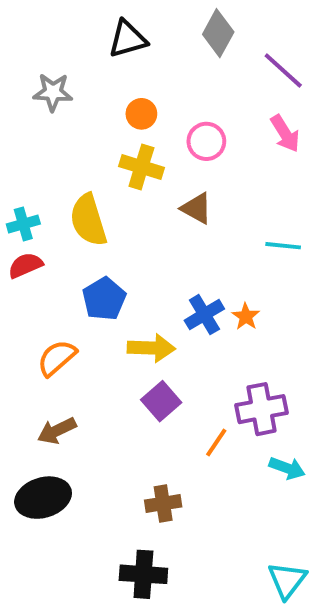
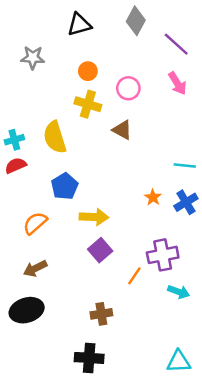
cyan line: (283, 246) -> (185, 165), moved
blue cross: (204, 315) -> (186, 202), moved
cyan triangle: (287, 580) -> (179, 362), turned 50

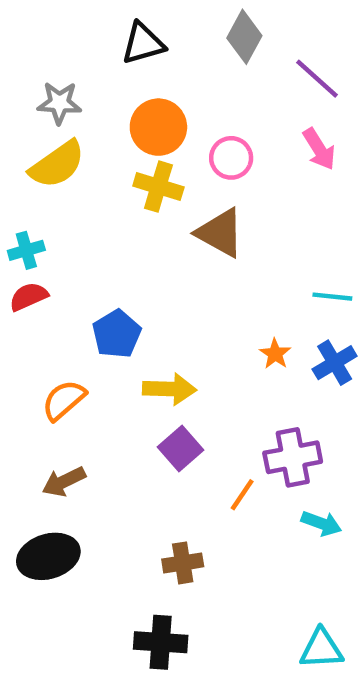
orange circle: (88, 71) -> (158, 127), size x1.6
brown triangle: (122, 130) -> (220, 233), size x1.4
yellow semicircle: (55, 137) -> (57, 164), moved, turned -108

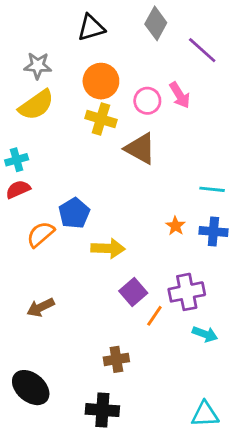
pink arrow: (319, 149) -> (180, 95), moved
blue cross: (335, 363) -> (213, 231), turned 36
orange semicircle: (64, 400) -> (41, 234), moved
purple square: (180, 448) -> (133, 292), moved
black ellipse: (48, 556) -> (31, 388), moved, turned 57

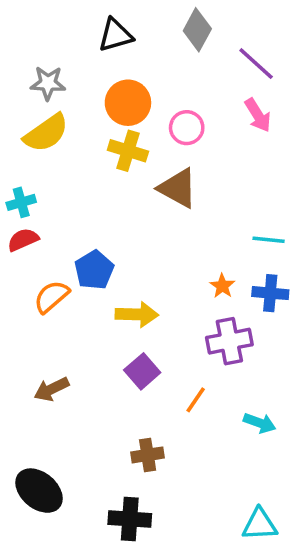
pink arrow: (180, 95) -> (258, 115), moved
purple square: (133, 292) -> (142, 371), moved
purple cross: (187, 292) -> (229, 341), moved

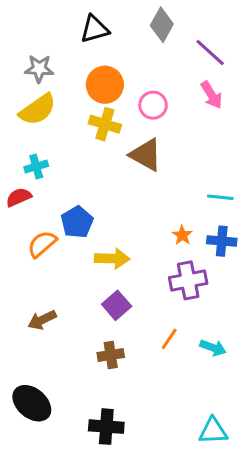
cyan cross: (21, 202) -> (36, 167), moved
orange line: (196, 400) -> (169, 339), moved
brown cross: (148, 455) -> (111, 355), moved

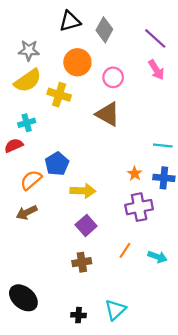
gray diamond: (162, 25) -> (104, 30), moved
yellow cross: (105, 124) -> (59, 95), moved
brown arrow: (42, 320) -> (27, 212), moved
black cross: (106, 427) -> (79, 315), size x0.6
cyan triangle: (213, 431) -> (115, 310), moved, turned -40

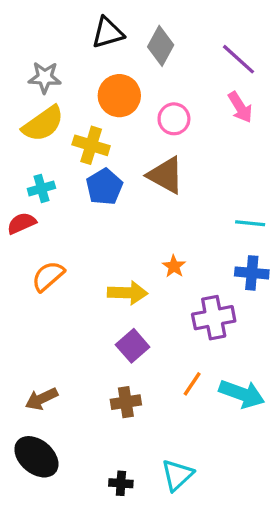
blue pentagon: (57, 164) -> (104, 187), moved
orange star: (135, 174) -> (174, 266), moved
brown arrow: (27, 212) -> (41, 399), moved
cyan arrow: (157, 257) -> (242, 394), size x1.5

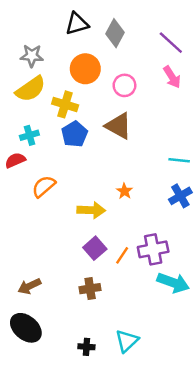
blue cross: (252, 273) -> (180, 196), turned -35
orange semicircle: (48, 276) -> (44, 186), moved
purple cross: (214, 318) -> (153, 249), moved
orange line: (192, 384) -> (122, 255), moved

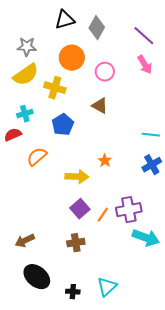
brown triangle: (119, 126) -> (100, 106), size x0.7
blue pentagon: (75, 134) -> (63, 125), moved
black ellipse: (26, 328) -> (37, 277), moved

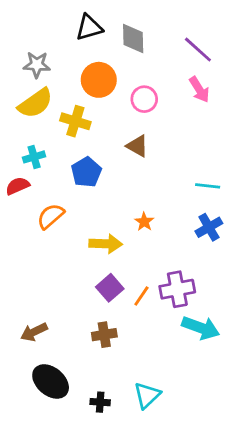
gray diamond: (97, 28) -> (133, 39), turned -30

